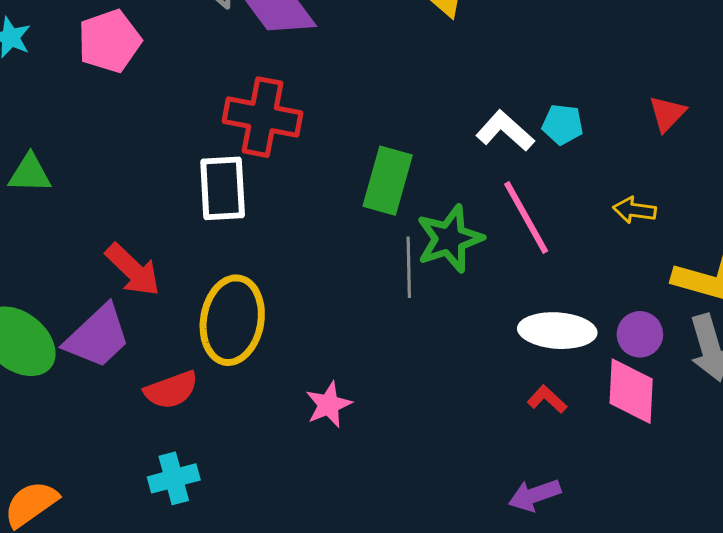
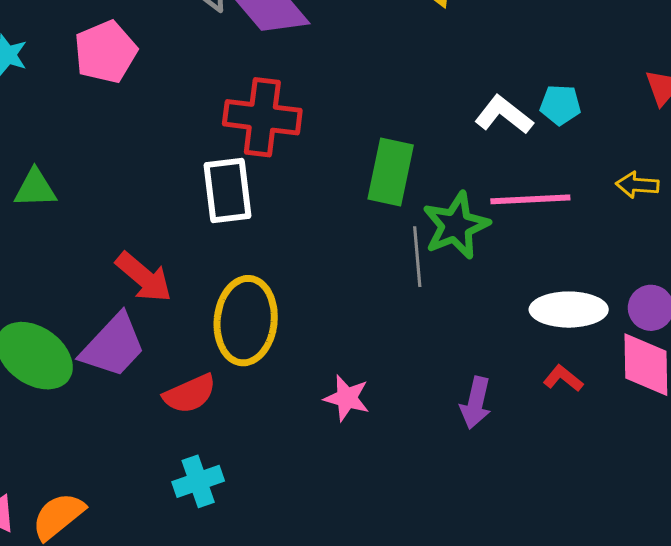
pink line: (526, 217) -> (530, 199), turned -60
pink star: (329, 405) -> (347, 398), turned -30
purple arrow: (535, 495) -> (476, 403), moved, turned -54

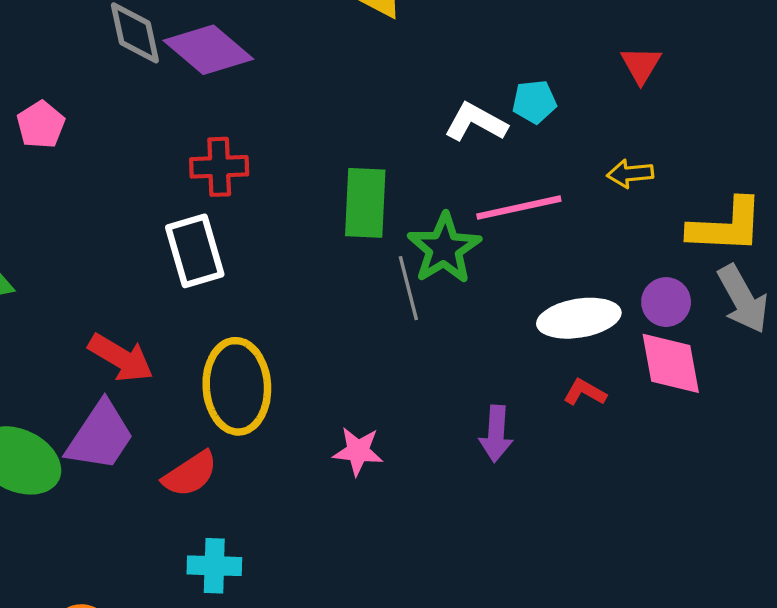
pink pentagon: (106, 52) -> (41, 125), size x0.7
red cross: (262, 117) -> (219, 167), size x0.7
cyan cross: (198, 481) -> (214, 566), turned 30

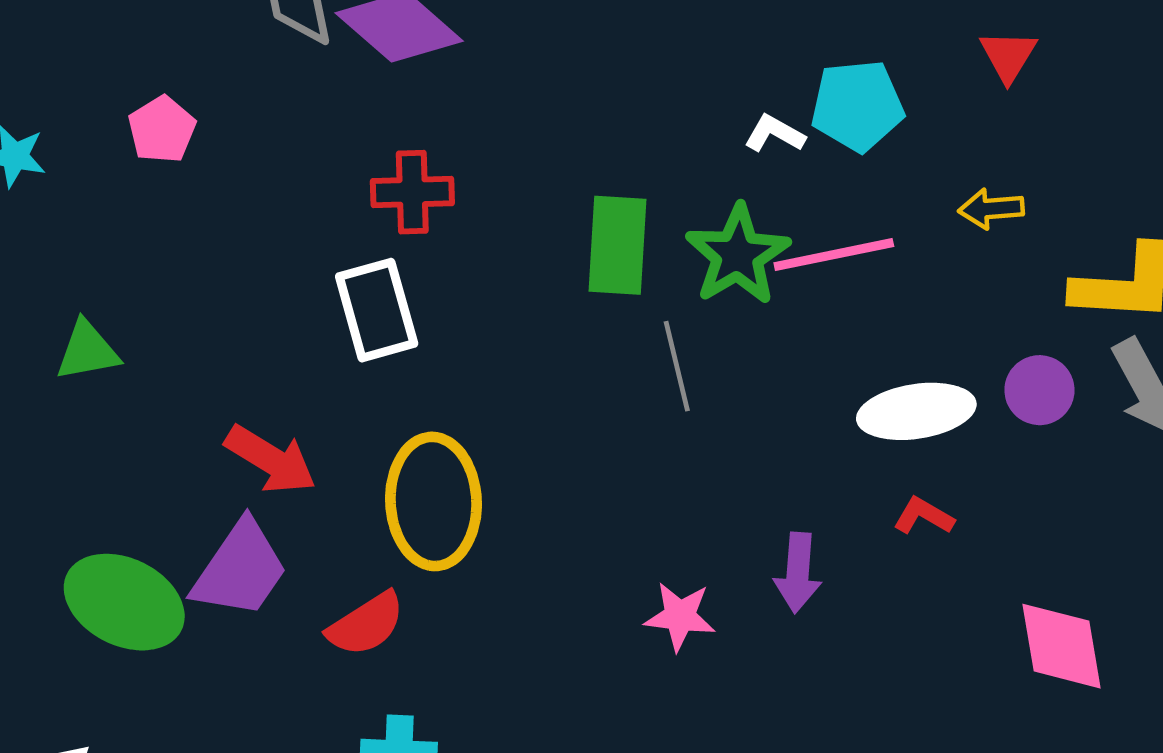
cyan pentagon: (534, 102) -> (857, 106), size x1.5
white L-shape: (476, 122) -> (775, 134), size x0.7
green star: (444, 248) -> (738, 255), moved
pink diamond: (671, 363) -> (1062, 646), moved
pink star: (358, 451) -> (680, 616), moved

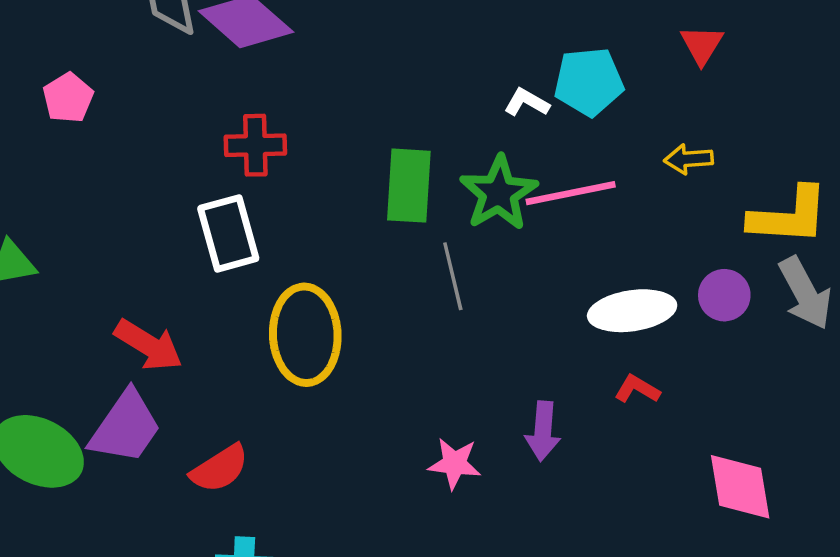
yellow ellipse: (433, 501) -> (305, 335), moved

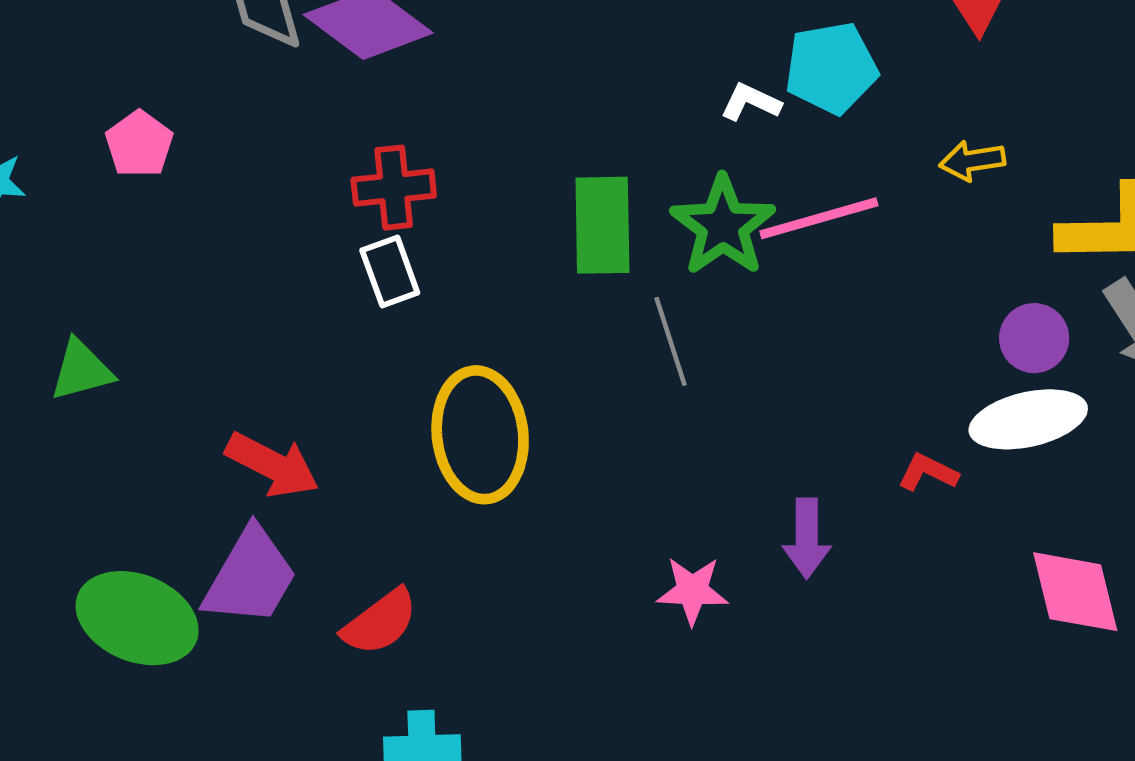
white rectangle: (228, 233) -> (390, 272), moved, size x0.7
white ellipse: (632, 311) -> (1028, 419), moved

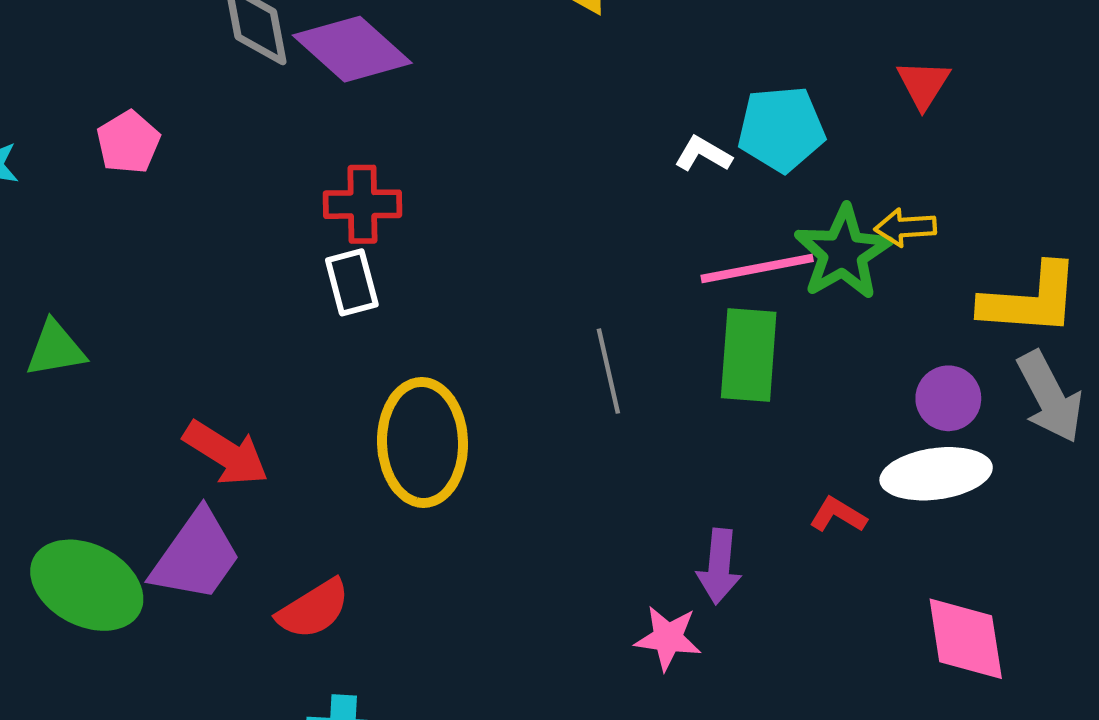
green rectangle: (602, 225) -> (749, 355), moved
green star: (723, 226) -> (843, 253), moved
pink star: (692, 591) -> (668, 638), moved

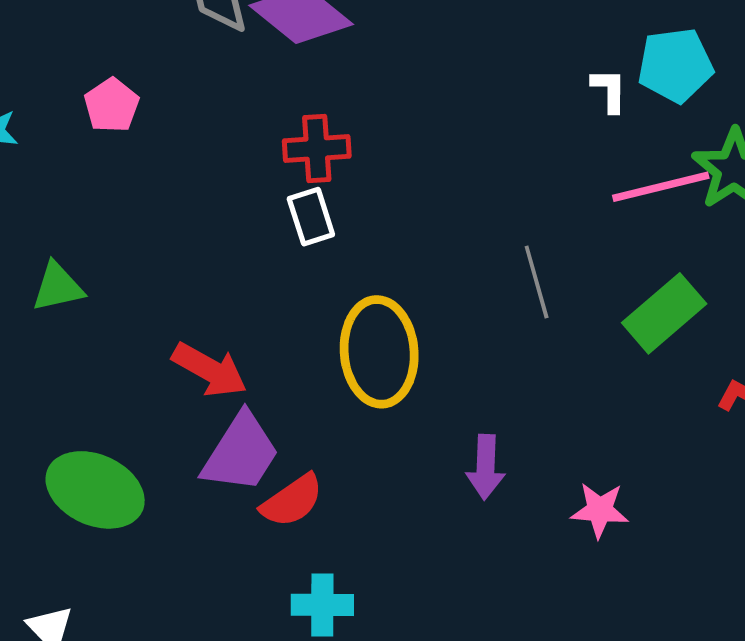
white L-shape: (703, 154) -> (609, 90), turned 63
green rectangle: (749, 355) -> (664, 313), moved, turned 48
purple trapezoid: (196, 556) -> (241, 453), moved
purple arrow: (719, 566) -> (486, 467), moved

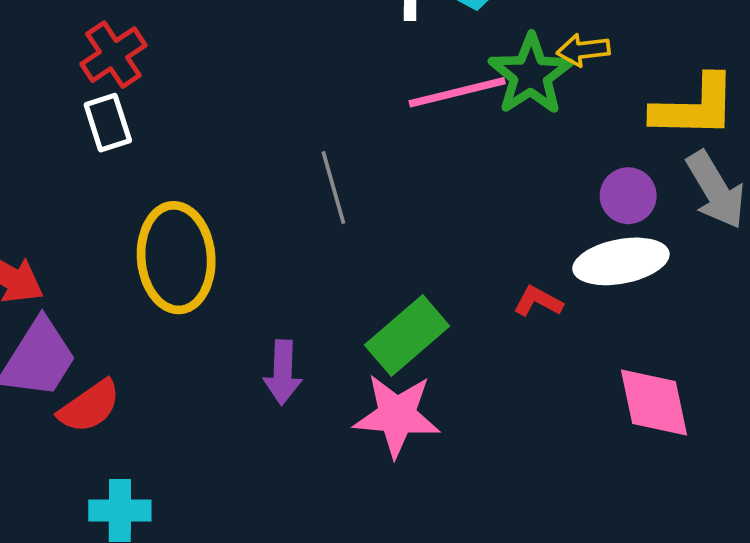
red cross: (317, 149) -> (113, 55), turned -30
green rectangle: (664, 313) -> (407, 336), moved
pink star: (600, 510) -> (397, 415), size x1.5

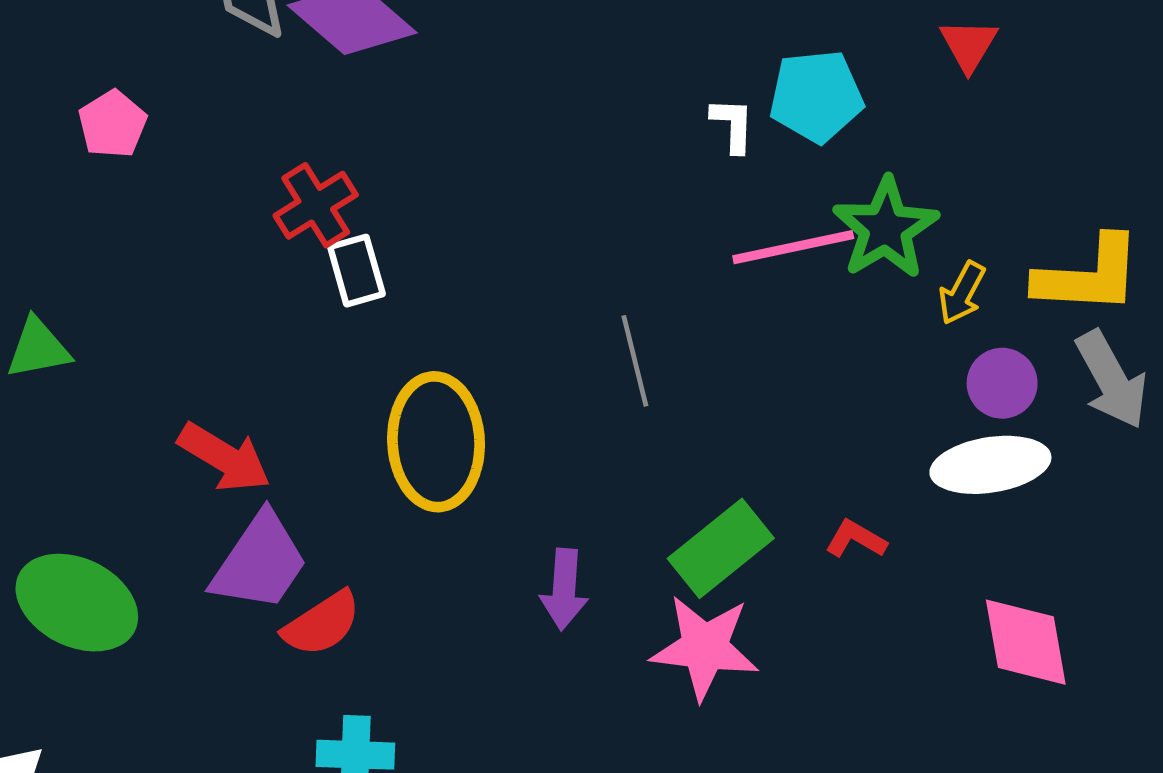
yellow arrow: (583, 50) -> (962, 293), moved, turned -57
red cross: (113, 55) -> (316, 205), moved
red L-shape: (538, 301) -> (856, 539), moved

